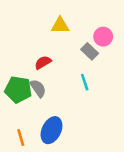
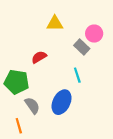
gray semicircle: (38, 88) -> (32, 105), moved
blue ellipse: (51, 130) -> (62, 102), moved

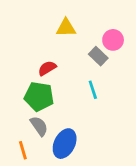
green pentagon: (17, 82) -> (39, 96), moved
blue ellipse: (62, 102) -> (65, 144), moved

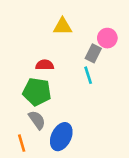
gray rectangle: (98, 56) -> (93, 53), turned 72
red semicircle: (47, 68) -> (45, 65), turned 30
cyan line: (93, 90) -> (88, 75), moved

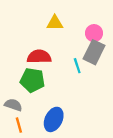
gray rectangle: (93, 53) -> (94, 52), moved, size x1.5
red semicircle: (45, 65) -> (39, 57), size x1.5
gray semicircle: (37, 120) -> (13, 105), moved, turned -36

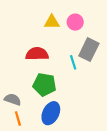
pink circle: (94, 33) -> (75, 22), moved
green pentagon: (32, 80) -> (44, 85), moved

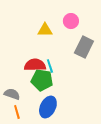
yellow triangle: (52, 22) -> (45, 30), moved
red semicircle: (37, 54) -> (35, 65), moved
cyan line: (73, 62) -> (50, 66), moved

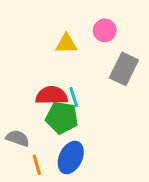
orange line: (17, 112) -> (37, 165), moved

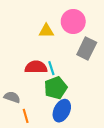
pink circle: (105, 30) -> (73, 22), size x1.5
green pentagon: (62, 118) -> (56, 88), moved, turned -30
blue ellipse: (71, 157) -> (62, 111), moved

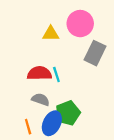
green pentagon: (56, 88) -> (68, 113), moved
gray semicircle: (12, 97) -> (41, 99), moved
blue ellipse: (62, 111) -> (52, 123), moved

